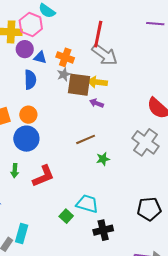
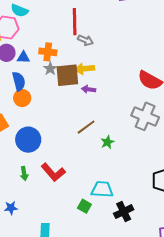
gray arrow: (105, 55) -> (85, 40), size x0.6
orange circle: (28, 115) -> (22, 98), moved
red L-shape: (43, 176) -> (53, 172), turned 85

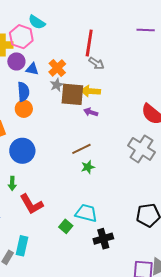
orange cross: (48, 52) -> (57, 68), turned 30
green star: (107, 142) -> (88, 167), moved
red L-shape: (53, 172) -> (31, 204), moved

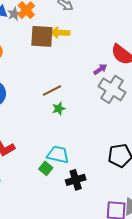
gray star: (57, 85) -> (14, 14), moved
purple arrow: (91, 112) -> (100, 69), moved, turned 128
green square: (66, 226) -> (46, 168), moved

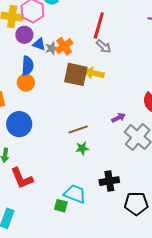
purple arrow: (100, 69) -> (118, 118), moved
green square: (46, 168) -> (61, 206), turned -32
black cross: (76, 180) -> (109, 181), moved

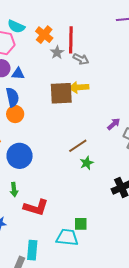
orange cross: (64, 46) -> (44, 35), moved
gray star: (52, 48) -> (57, 52), moved
red L-shape: (22, 178) -> (36, 207), turned -35
cyan trapezoid: (75, 194) -> (67, 237), moved

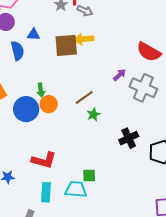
blue triangle: (18, 74) -> (34, 35), moved
orange circle: (15, 114) -> (49, 104), moved
green arrow: (14, 190) -> (41, 90), moved
cyan rectangle: (32, 250) -> (46, 192), moved

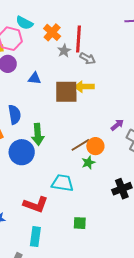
blue semicircle: (18, 51) -> (15, 115), moved
green arrow: (41, 90) -> (38, 134), size x1.5
orange circle: (49, 104) -> (95, 146), moved
cyan trapezoid: (76, 189) -> (62, 183), moved

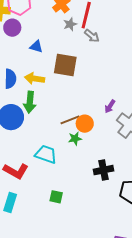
yellow arrow: (84, 87) -> (35, 79), moved
purple arrow: (117, 125) -> (110, 106), turned 152

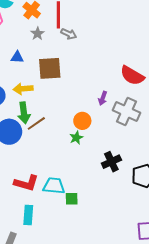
gray star: (70, 24) -> (38, 34), moved
brown line: (70, 120) -> (36, 123), moved
cyan trapezoid: (46, 154) -> (54, 186), moved

